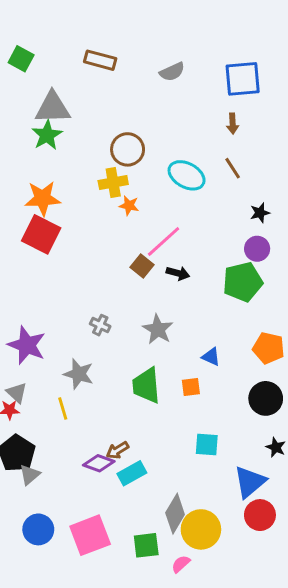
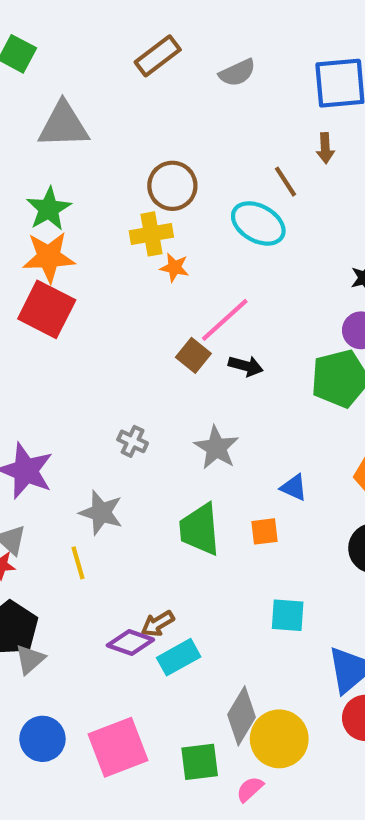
brown rectangle: (100, 60) -> (158, 56), moved, turned -52
green star: (47, 135) -> (49, 209), moved
brown line: (233, 168) -> (285, 182), moved

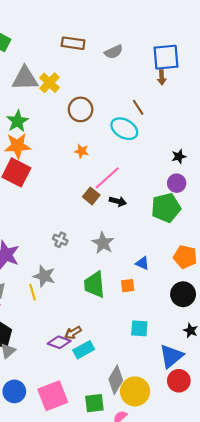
brown rectangle: (158, 56) -> (73, 43), turned 45
brown arrow: (325, 148) -> (162, 77), moved
yellow cross: (151, 234) -> (50, 83), moved, turned -36
yellow line: (78, 563) -> (32, 292), moved

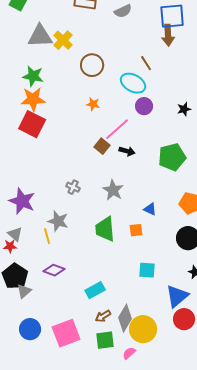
brown arrow: (162, 77) -> (168, 35), size x1.5
green star: (17, 121) -> (33, 76), turned -30
purple circle: (177, 183) -> (144, 106), moved
brown arrow: (73, 333) -> (103, 316), moved
purple diamond: (59, 342) -> (54, 270), moved

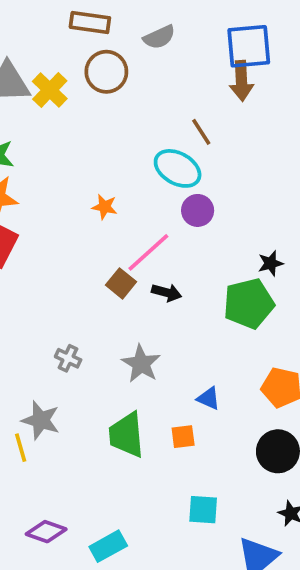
brown circle: (92, 65) -> (106, 72), moved
black star: (184, 109) -> (271, 263), moved
purple diamond: (54, 270) -> (46, 532), moved

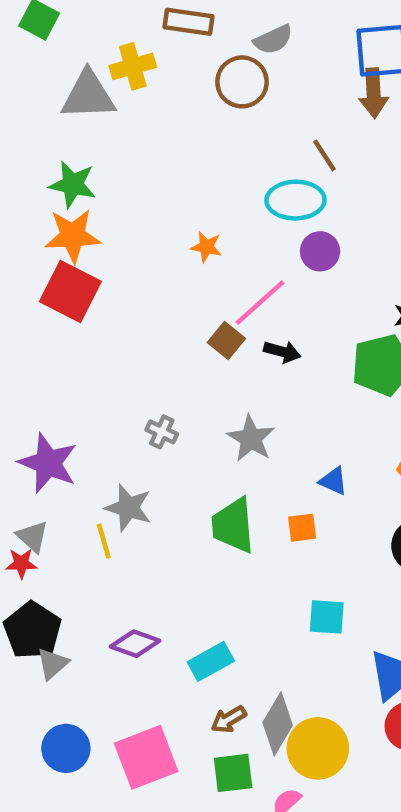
brown circle: (106, 72) -> (242, 82), moved
yellow cross: (50, 90) -> (133, 66), moved, turned 30
cyan ellipse: (178, 168) -> (295, 200), turned -30

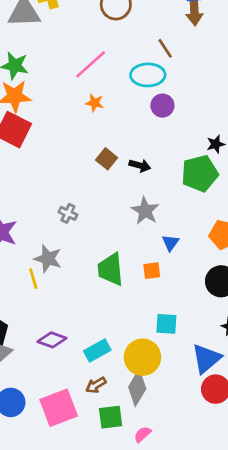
pink line: (260, 303) -> (91, 64), moved
gray star: (251, 439) -> (145, 211), moved
blue triangle: (333, 481) -> (170, 243), turned 42
brown arrow: (229, 719) -> (96, 385), moved
yellow circle: (318, 748) -> (142, 357), moved

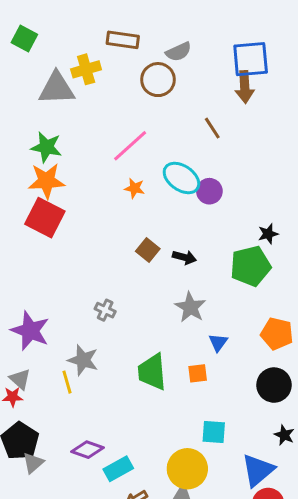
cyan ellipse: (148, 75) -> (181, 178), moved, turned 36
cyan rectangle: (97, 351) -> (118, 469), moved

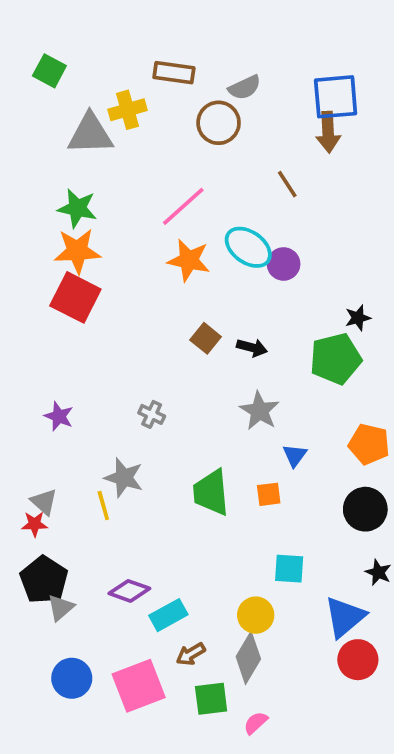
orange star: (134, 188) -> (189, 260), size x1.6
purple star: (30, 331) -> (59, 416), moved, size x0.6
yellow circle: (187, 469) -> (256, 615), size x0.7

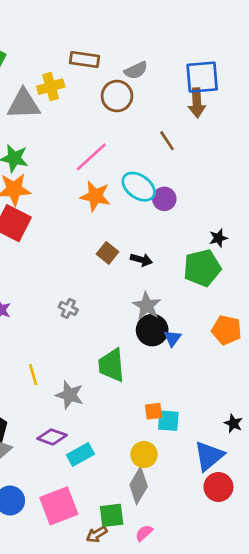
gray star: (124, 478) -> (70, 395), moved
orange square: (269, 494) -> (153, 411), moved
black circle: (365, 509) -> (152, 330), moved
brown arrow: (191, 654) -> (97, 534), moved

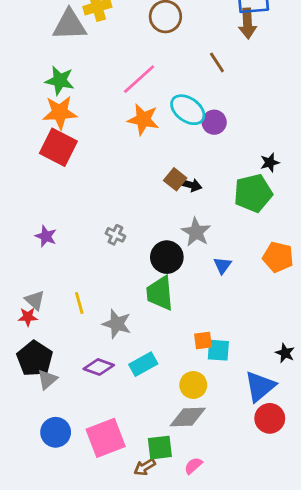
brown square: (107, 253) -> (175, 179), moved
black circle: (152, 330) -> (167, 257), moved
cyan rectangle: (80, 455) -> (143, 364), moved
gray diamond: (139, 486) -> (188, 417), turned 57

